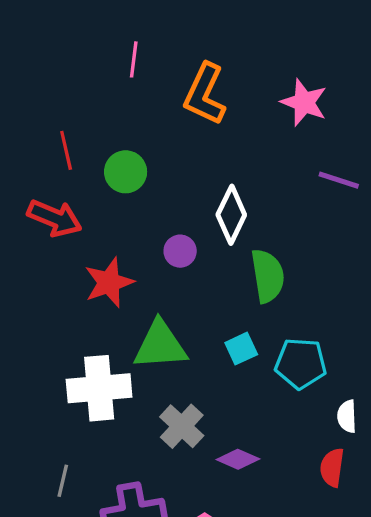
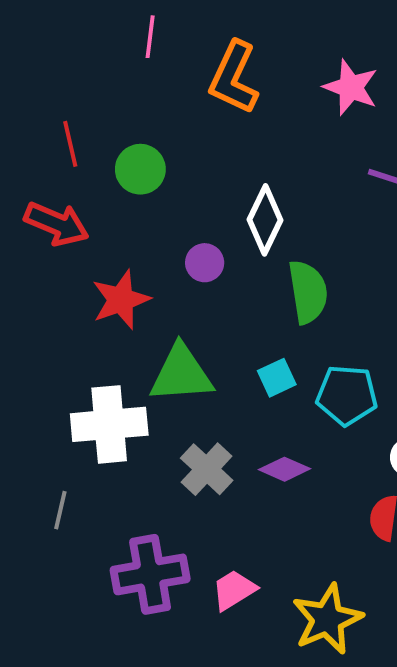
purple diamond: (238, 459) -> (284, 469), moved
gray line: (63, 481) -> (60, 510), moved

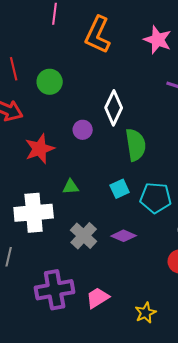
green triangle: (181, 374) -> (71, 187), size x0.5
yellow star: (327, 619) -> (146, 313), size x0.6

